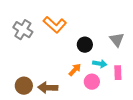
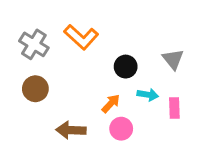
pink circle: (92, 82) -> (121, 129), moved
brown circle: (24, 86) -> (35, 89), moved

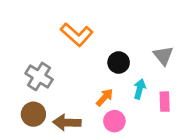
gray cross: (34, 44) -> (39, 76), moved
brown circle: (35, 89) -> (33, 114), moved
cyan arrow: (148, 95) -> (140, 89), turned -84

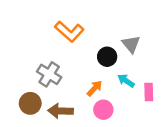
gray triangle: (163, 56) -> (131, 44), moved
gray cross: (39, 76) -> (49, 74), moved
cyan arrow: (140, 89) -> (126, 81), turned -72

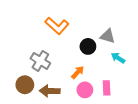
gray triangle: (131, 44) -> (108, 36), turned -35
cyan arrow: (126, 81) -> (118, 58), moved
pink rectangle: (149, 92) -> (107, 88), moved

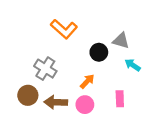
pink circle: (85, 90) -> (85, 105), moved

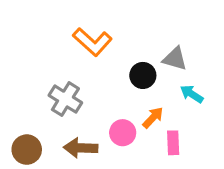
orange arrow: (87, 81) -> (153, 118), moved
brown circle: (28, 95) -> (27, 150), moved
pink circle: (85, 105) -> (123, 133), moved

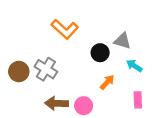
pink circle: (123, 133) -> (84, 106), moved
pink rectangle: (173, 143) -> (138, 100), moved
brown circle: (27, 150) -> (19, 72), moved

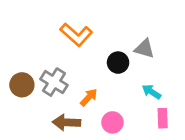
cyan arrow: (134, 66) -> (151, 92), moved
orange arrow: (107, 82) -> (89, 97), moved
pink circle: (84, 106) -> (112, 122), moved

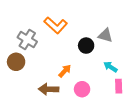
gray cross: (54, 82) -> (27, 39), moved

